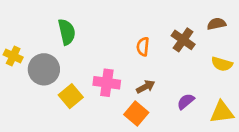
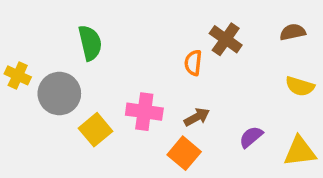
brown cross: (183, 40) -> (226, 39), moved

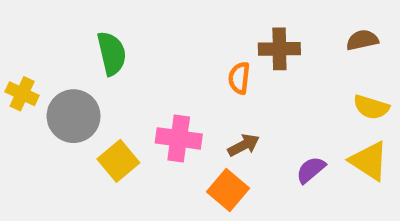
brown cross: (226, 39) -> (279, 49), turned -36
yellow triangle: (300, 151) -> (369, 161), moved, turned 40

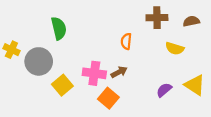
brown cross: (279, 49) -> (157, 18), moved
yellow semicircle: (371, 107) -> (175, 48), moved
brown arrow: (244, 145) -> (119, 72), moved
orange square: (228, 190) -> (108, 98), moved

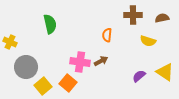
gray circle: (39, 61) -> (26, 67), moved
yellow square: (62, 85) -> (43, 86), moved
orange square: (108, 98) -> (68, 83), moved

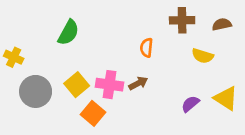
green semicircle: (50, 24) -> (68, 33), turned 42
yellow square: (43, 86) -> (77, 85), moved

